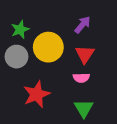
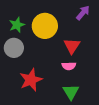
purple arrow: (82, 25) -> (83, 13), moved
yellow circle: (48, 47) -> (45, 26), moved

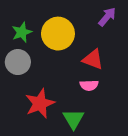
red triangle: (72, 46) -> (93, 59), turned -42
green triangle: (71, 92) -> (74, 119), moved

